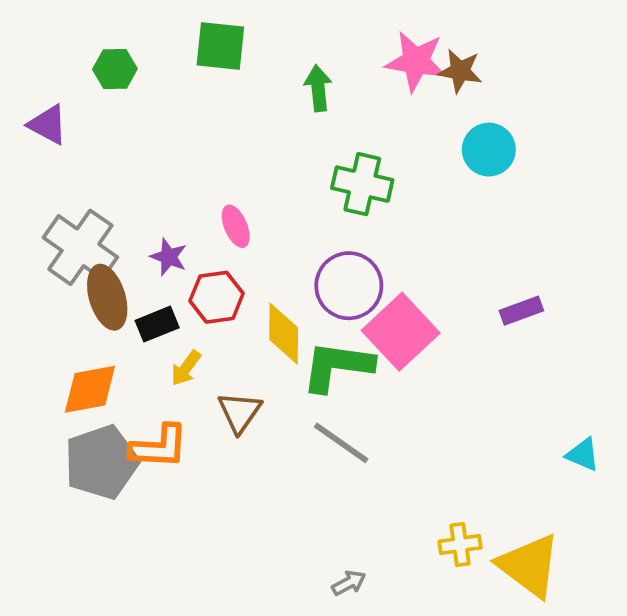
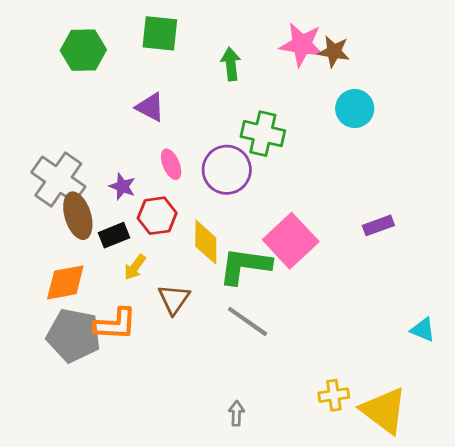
green hexagon: (115, 69) -> (83, 50), size x1.4
purple triangle: (48, 125) -> (150, 107), moved
purple circle: (349, 286) -> (227, 170), moved
gray pentagon: (101, 462) -> (74, 335), turned 30
gray arrow: (349, 583) -> (236, 413), moved, turned -60

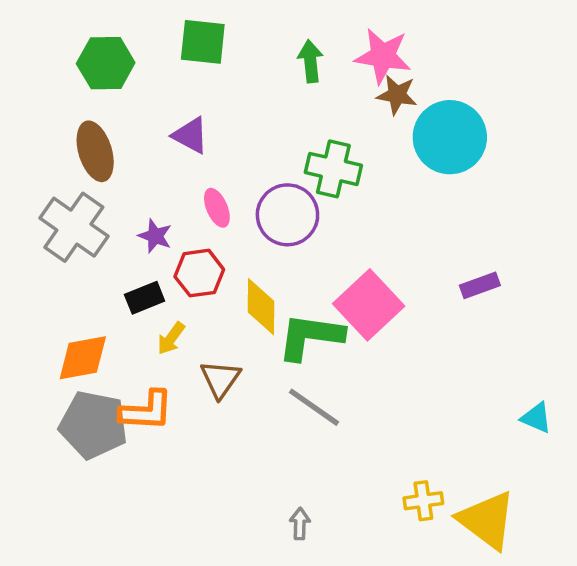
brown star: (334, 51) -> (397, 95), moved
green arrow: (231, 64) -> (310, 61), moved
cyan circle: (355, 109) -> (450, 137), size x1.5
brown ellipse: (78, 216) -> (95, 151), moved

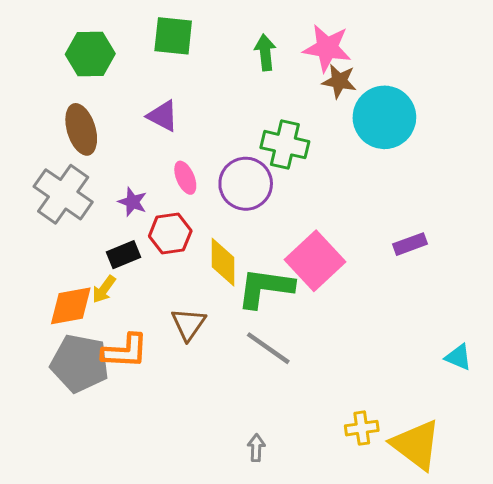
yellow arrow: (171, 338) -> (104, 289), moved

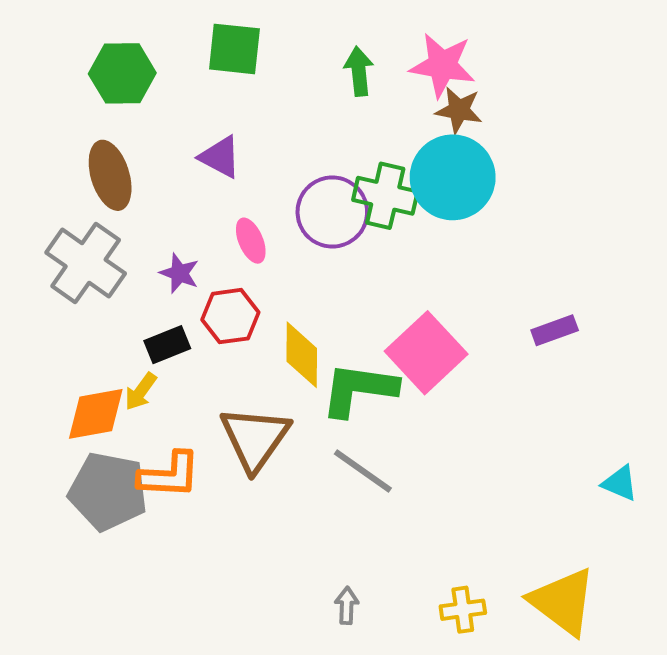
cyan circle: (384, 117) -> (453, 177), moved
purple circle: (246, 184) -> (332, 212), moved
brown triangle: (188, 324) -> (255, 438), size x1.5
yellow cross: (362, 428) -> (463, 610), moved

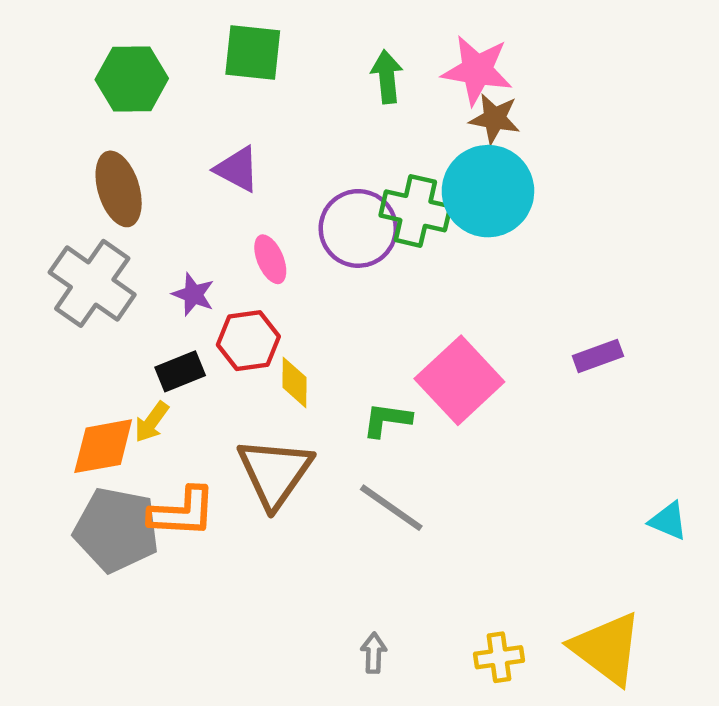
yellow diamond: (302, 355) -> (294, 382), moved, size x0.7
green L-shape: (359, 389) -> (387, 420), size x0.6

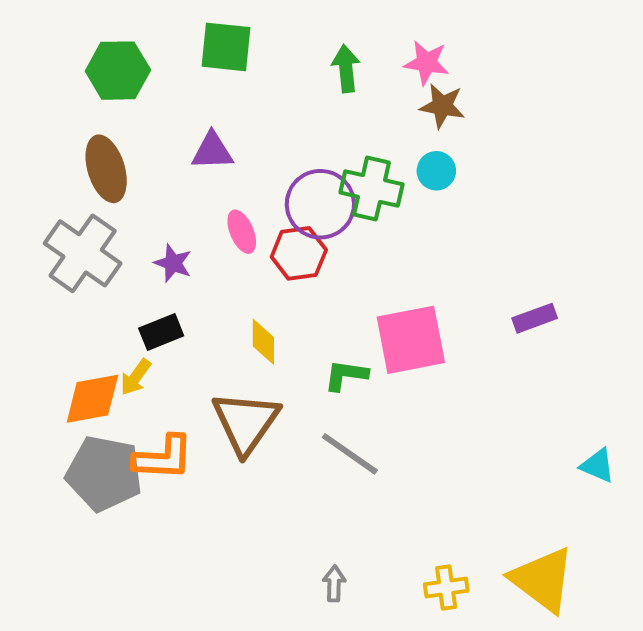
pink star: (477, 70) -> (427, 63), size x0.7
purple triangle: (237, 169) -> (212, 151), turned -30
cyan circle: (488, 191) -> (436, 171), size x0.5
red hexagon: (248, 341) -> (299, 253), moved
pink square: (459, 380) -> (411, 340), turned 32

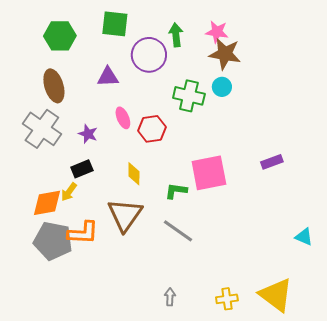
brown star: (442, 106) -> (225, 54), size x1.4
purple circle: (320, 204) -> (149, 55), moved

